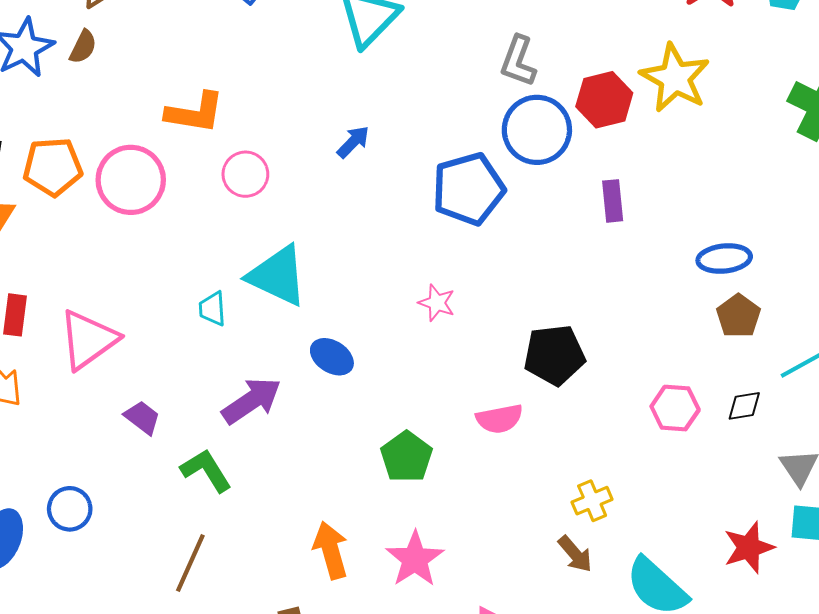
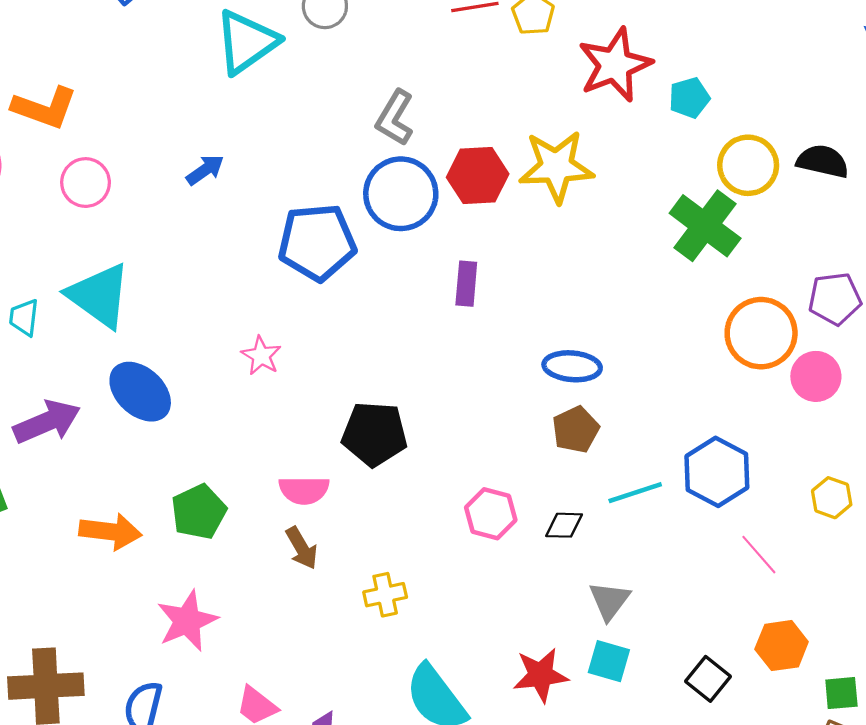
yellow star: (675, 78) -> (556, 167), turned 30
blue ellipse: (332, 357) -> (140, 392), size x1.4
orange arrow: (331, 550) -> (110, 532), moved, turned 102
brown arrow: (575, 554) -> (302, 548), moved

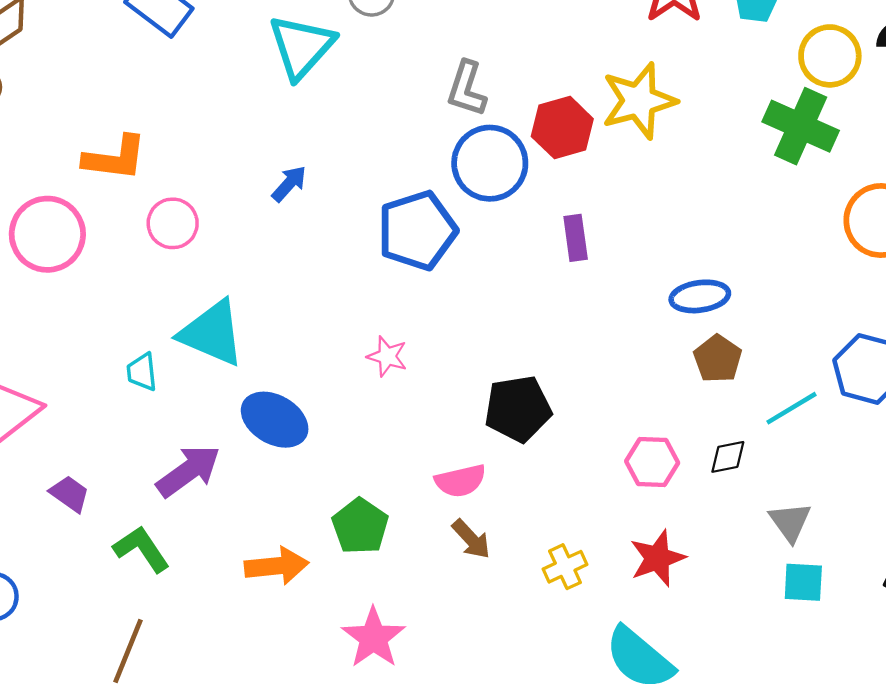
red star: (541, 675) -> (658, 558), moved

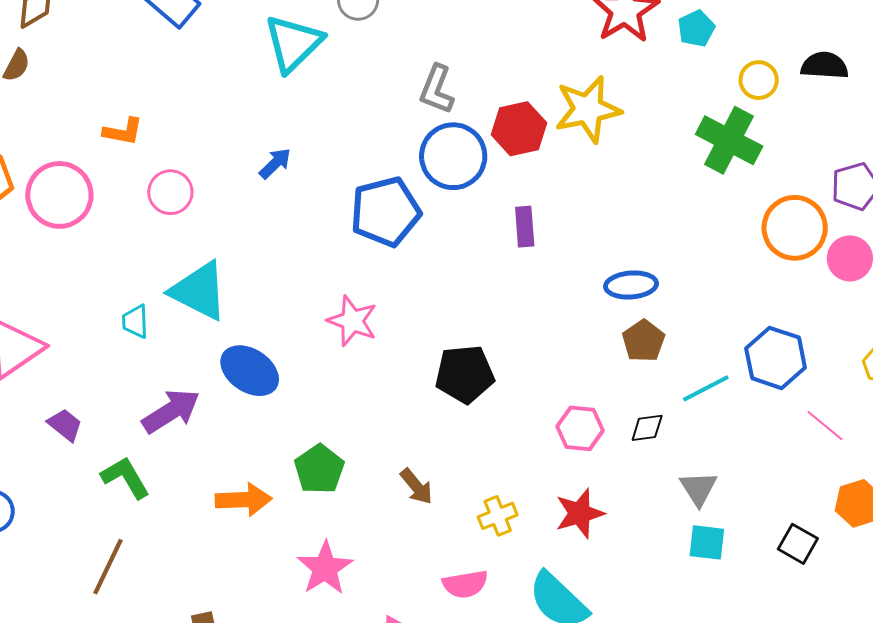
yellow circle: (830, 56) -> (759, 80), size x0.7
orange L-shape: (115, 158) -> (123, 132), size x0.7
pink star: (387, 356) -> (352, 321), size x1.4
pink semicircle: (460, 481) -> (465, 584), moved

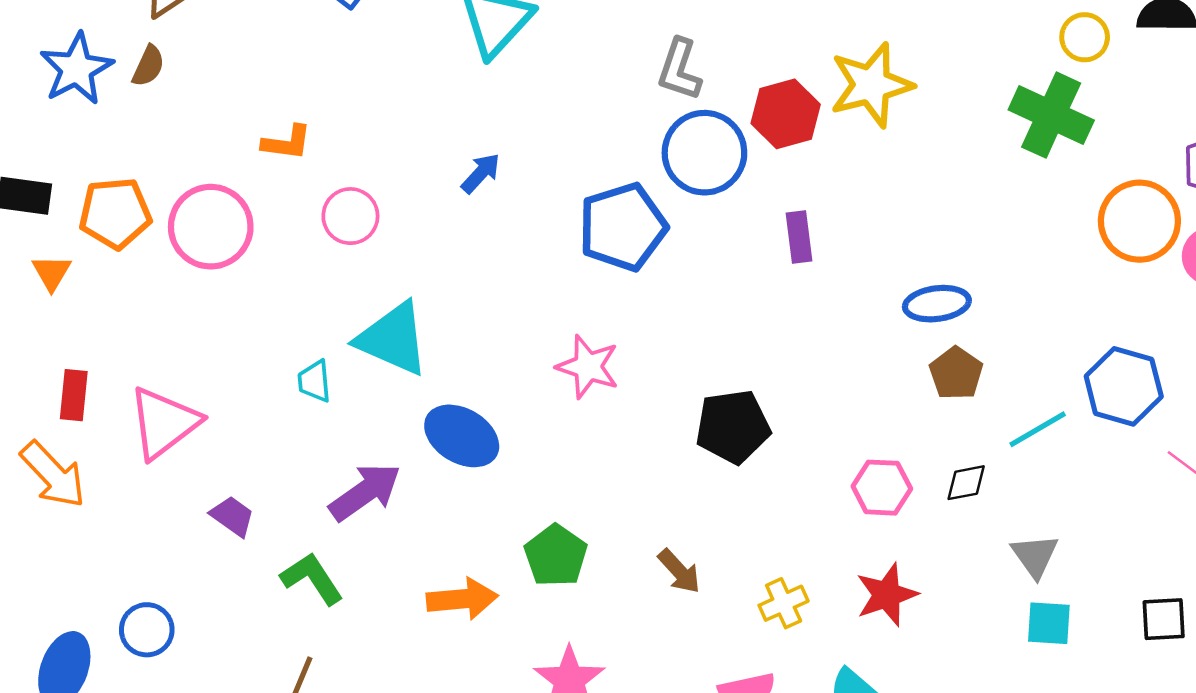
black square: (798, 544) -> (1164, 619), turned -30

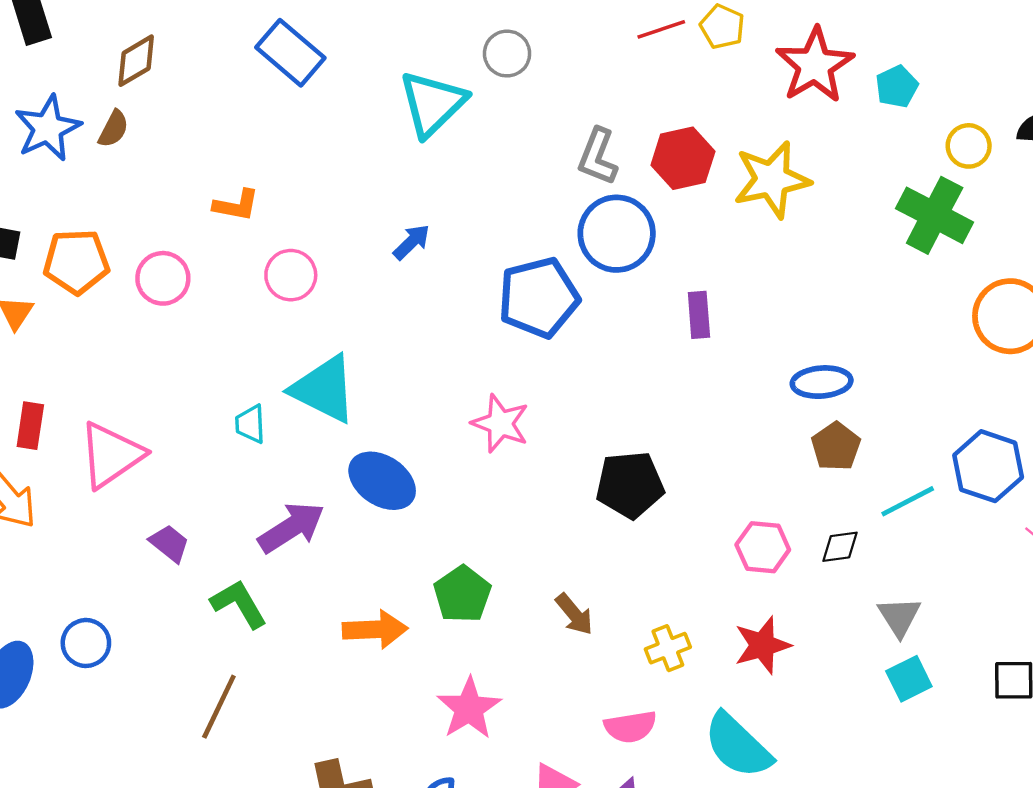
red hexagon: (786, 114) -> (683, 158), moved
pink circle: (211, 227) -> (163, 278), size x0.7
cyan square: (1049, 623) -> (909, 679), turned -33

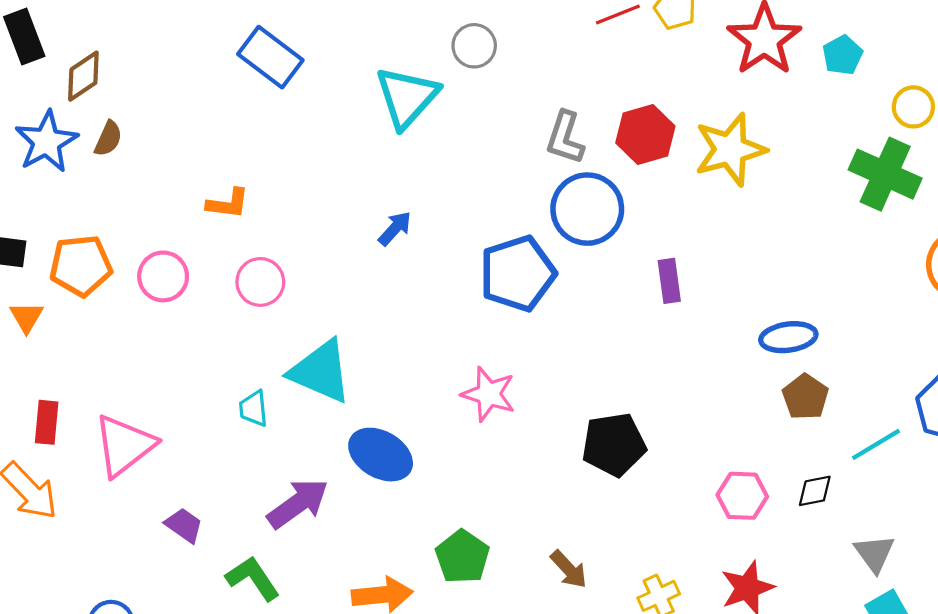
brown diamond: (136, 61) -> (83, 76), moved
pink circle: (291, 275) -> (260, 282), moved

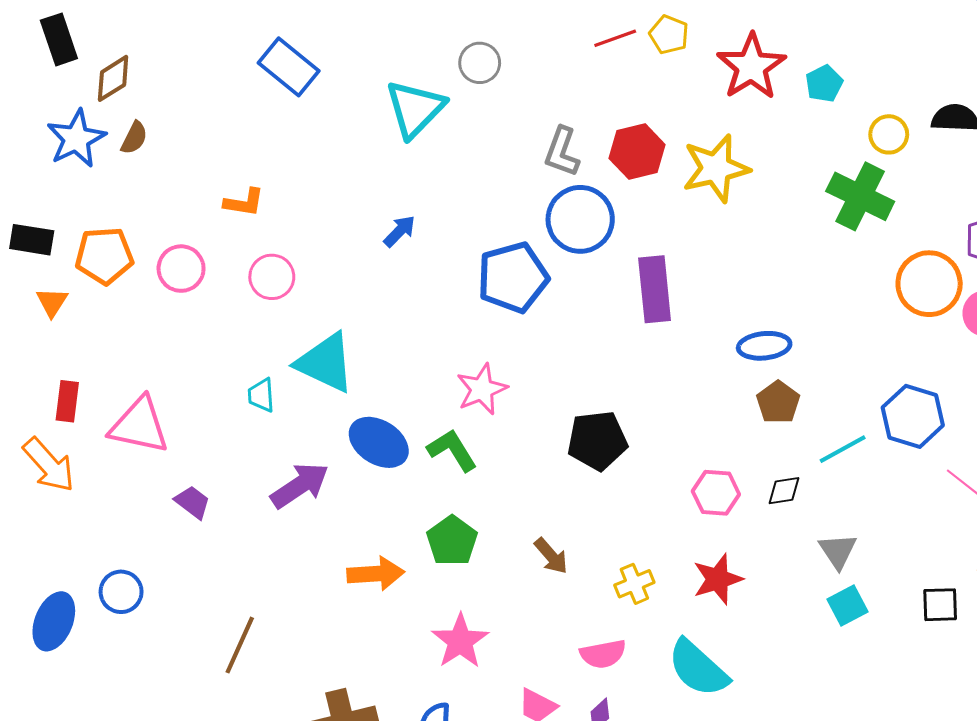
purple rectangle: (669, 281) -> (655, 289), size x1.6
pink star: (489, 394) -> (482, 389), turned 30
pink triangle: (124, 445) -> (139, 425), turned 48
green L-shape: (253, 578) -> (452, 450), moved

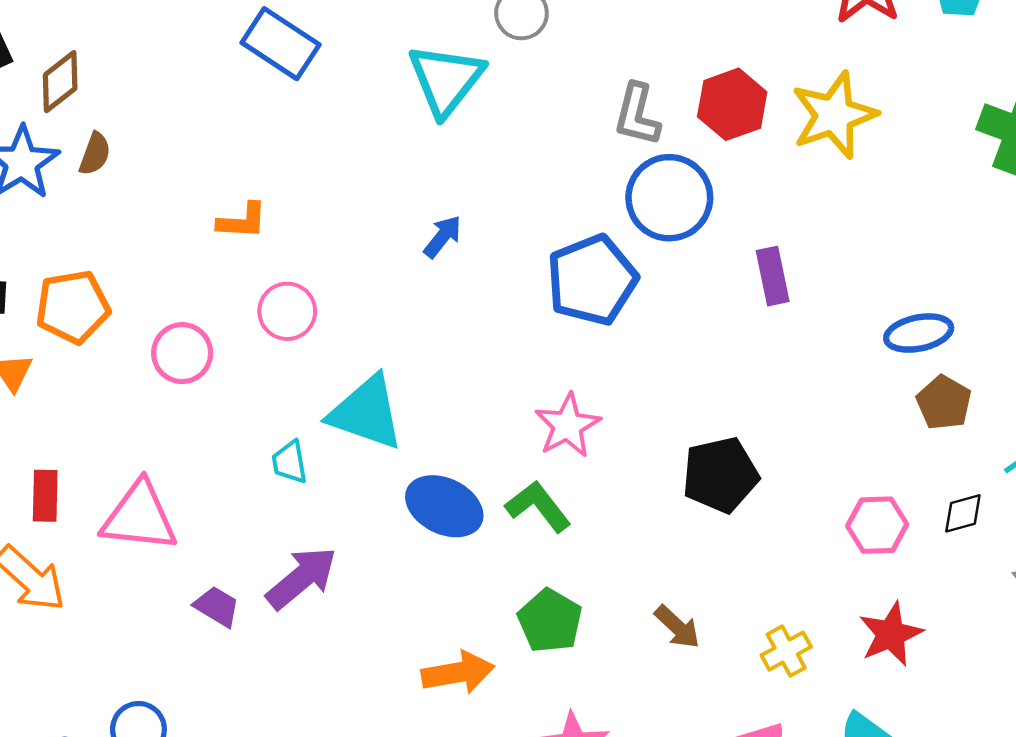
pink circle: (181, 269) -> (182, 353), moved
purple rectangle: (655, 289) -> (773, 276), size x0.7
purple arrow: (300, 486) -> (302, 578), moved

